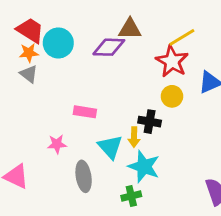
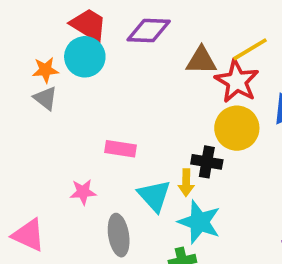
brown triangle: (130, 29) -> (201, 61), moved
red trapezoid: (30, 30) -> (89, 25), moved
purple diamond: (109, 47) -> (149, 31), moved
yellow circle: (172, 96) -> (237, 128), size x1.5

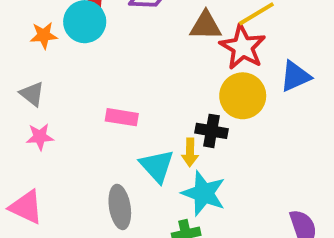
gray triangle: (45, 98) -> (32, 94), moved
pink star: (83, 192) -> (40, 137), moved

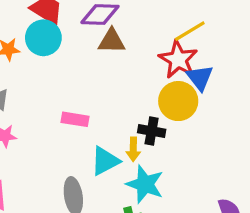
brown triangle: (206, 26) -> (112, 41), moved
blue triangle: (295, 76) -> (200, 78), moved, turned -44
cyan triangle: (157, 166) -> (105, 161), turned 44

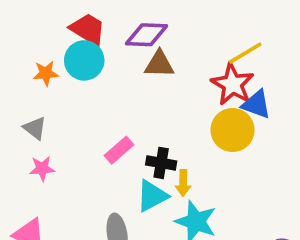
blue triangle: (200, 78) -> (256, 104), turned -32
pink rectangle: (75, 119) -> (119, 150), turned -50
black cross: (152, 131) -> (161, 163), moved

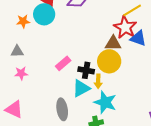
brown triangle: (159, 64) -> (113, 43), moved
gray triangle: (35, 128) -> (17, 51), turned -40
yellow circle: (233, 130) -> (109, 61), moved

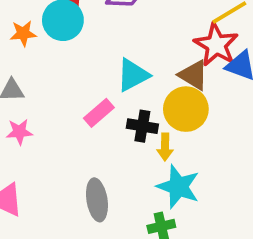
brown triangle: (113, 43) -> (193, 75), turned 30
cyan triangle: (81, 88) -> (133, 75), moved

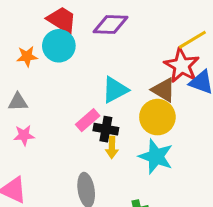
black cross: (142, 126) -> (106, 129), moved
yellow arrow: (165, 147) -> (112, 147), moved
cyan star: (178, 187) -> (156, 157), moved

